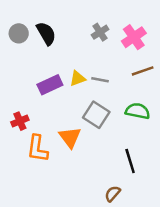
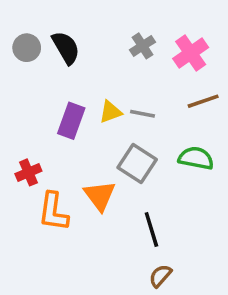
purple rectangle: (50, 85) -> (71, 121), turned -45
black line: (130, 161) -> (151, 229), moved

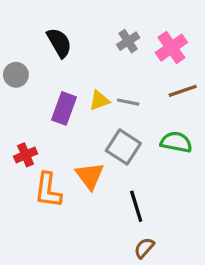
gray circle: (27, 48) -> (16, 75), moved

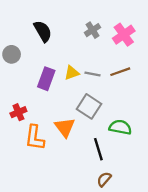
brown line: (183, 91) -> (120, 72), moved
green semicircle: (176, 142) -> (120, 127), moved

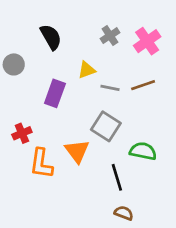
yellow triangle: (72, 73) -> (87, 70), moved
brown semicircle: (104, 179) -> (124, 213), turned 70

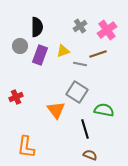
black semicircle: (51, 37) -> (37, 27), turned 30
gray circle: (14, 64) -> (20, 46), moved
brown line: (143, 85) -> (98, 54), moved
purple rectangle: (55, 93) -> (40, 55), moved
orange L-shape: (41, 164) -> (26, 147), moved

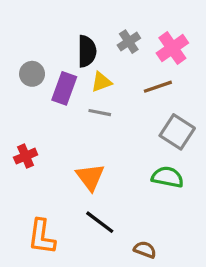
black semicircle: (37, 27) -> (87, 51), moved
gray line: (80, 64) -> (100, 113), moved
gray square: (77, 92) -> (177, 132), moved
black line: (85, 129) -> (100, 222), moved, turned -36

